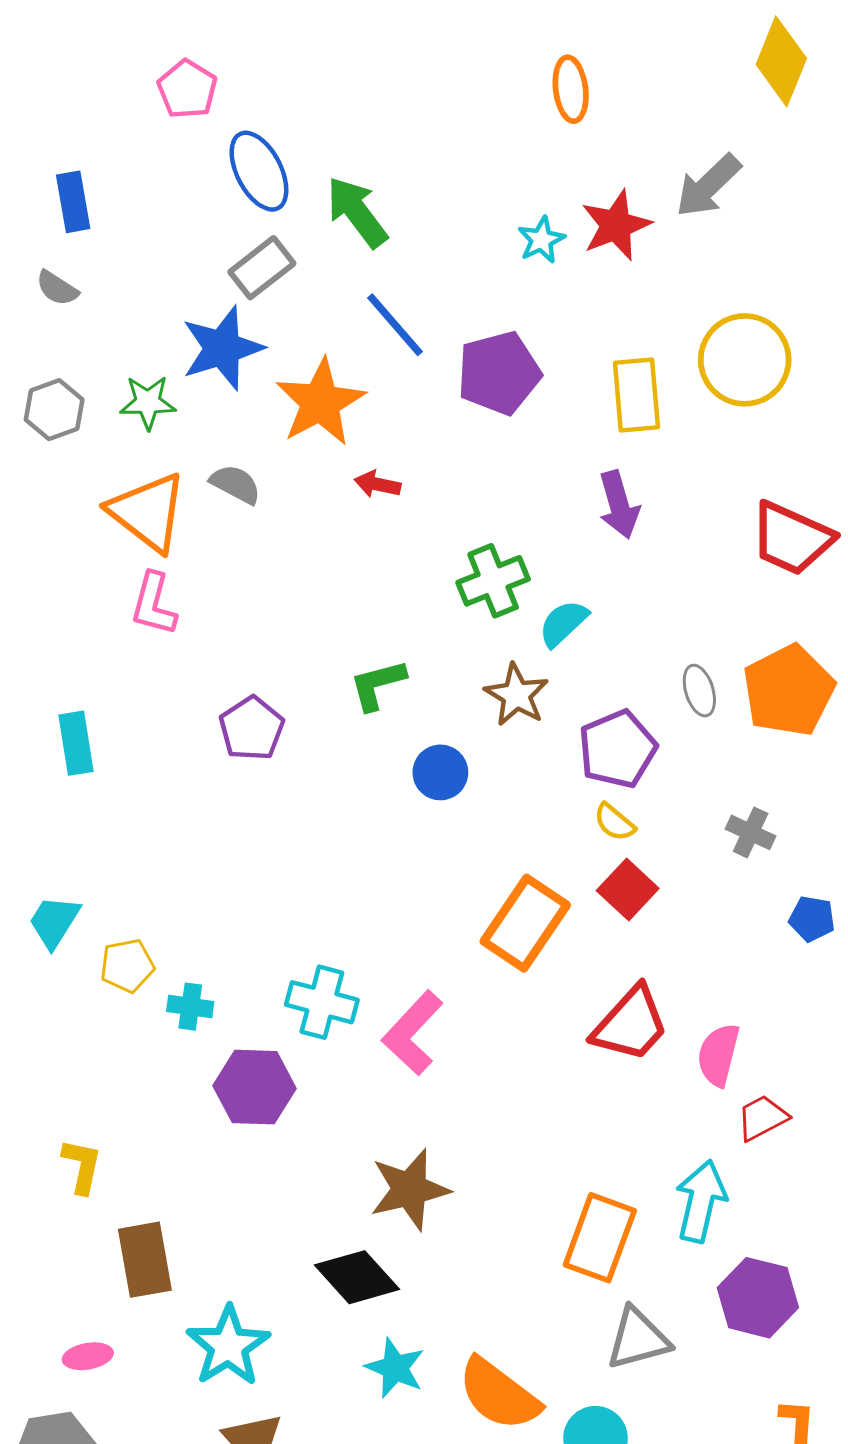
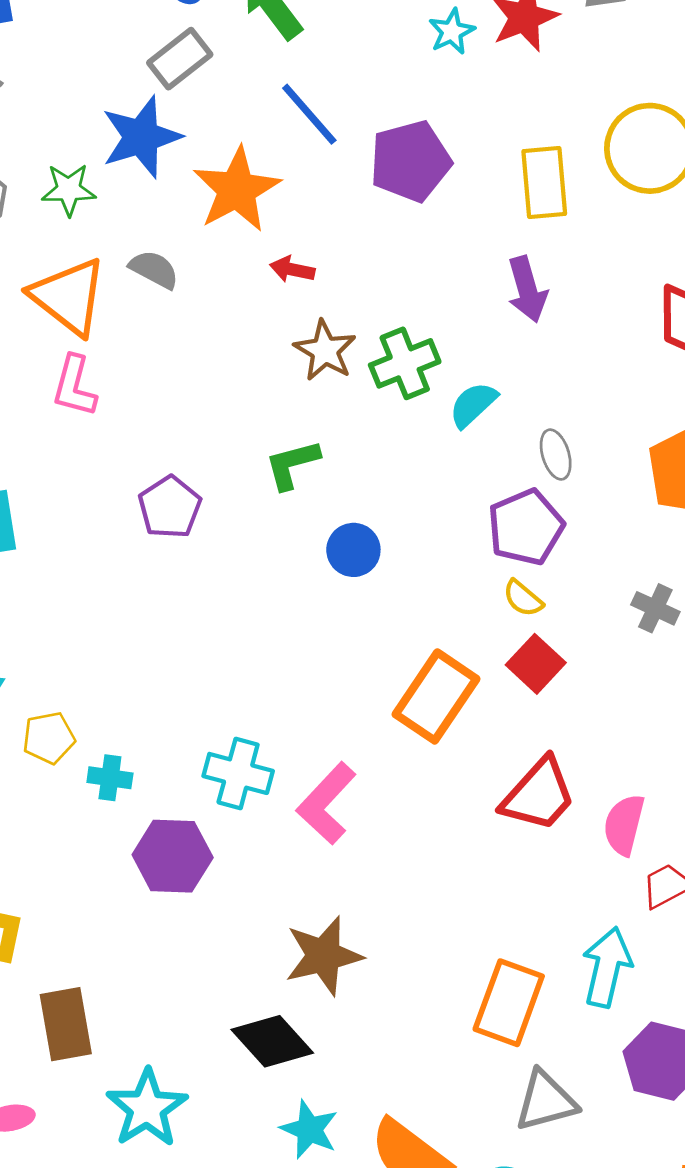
gray ellipse: (699, 691) -> (556, 455), moved
brown star: (516, 695) -> (325, 351), moved

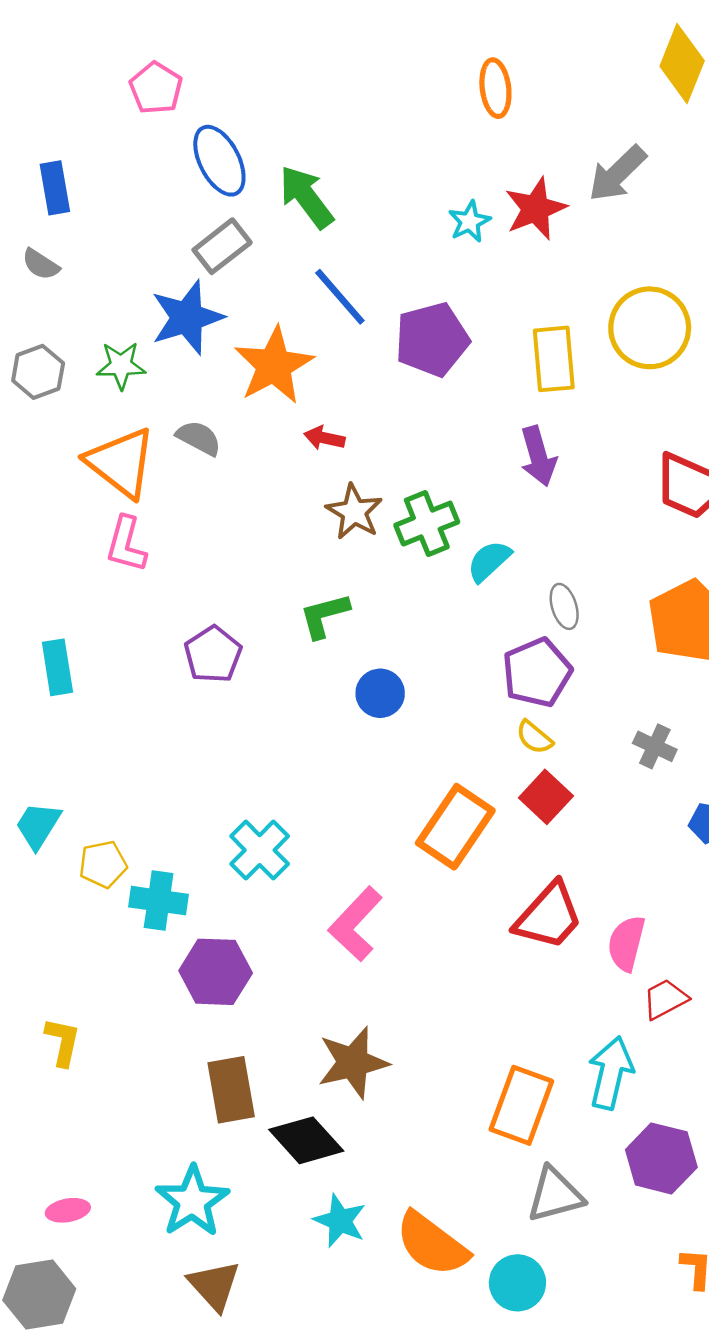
cyan cross: (238, 773) -> (260, 850), moved, turned 30
cyan cross: (110, 778) -> (159, 901), size x1.4
brown rectangle: (66, 1024) -> (231, 1090), moved

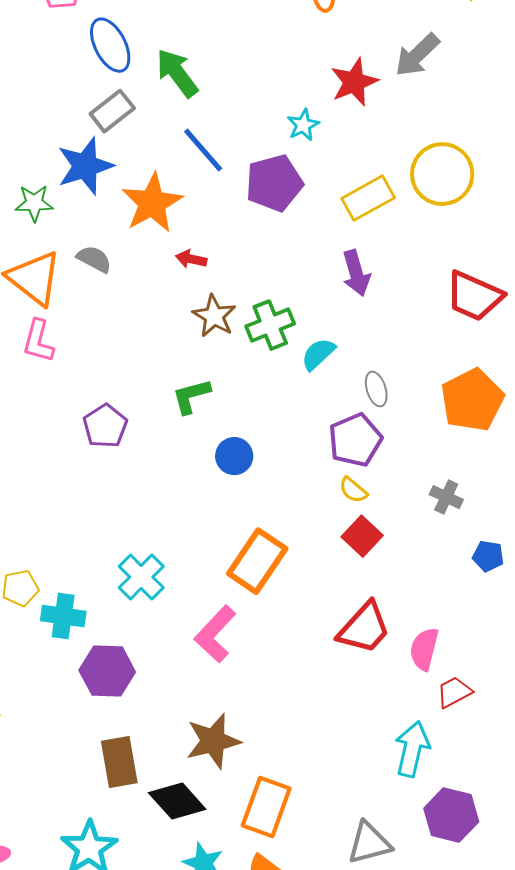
cyan star: (470, 222) -> (303, 125), moved
yellow rectangle: (554, 359) -> (368, 198), turned 66
orange rectangle: (455, 827) -> (257, 561), moved
orange rectangle: (521, 1105) -> (266, 807), moved

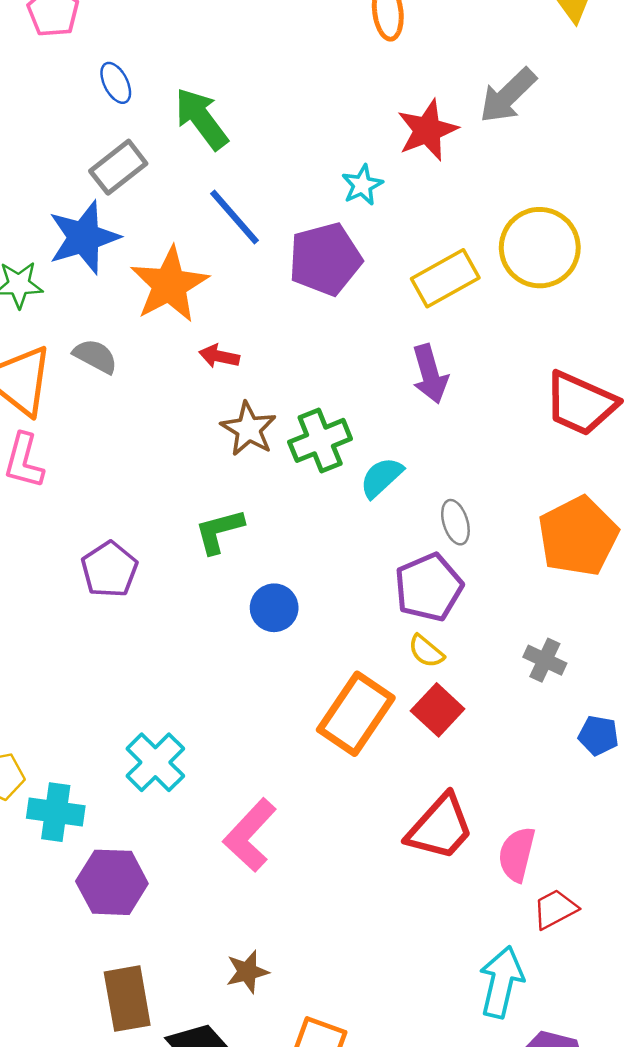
blue ellipse: (110, 45) -> (116, 83), size x0.6
orange rectangle: (257, 561) -> (356, 714), moved
brown star: (213, 741) -> (247, 972), size x0.6

